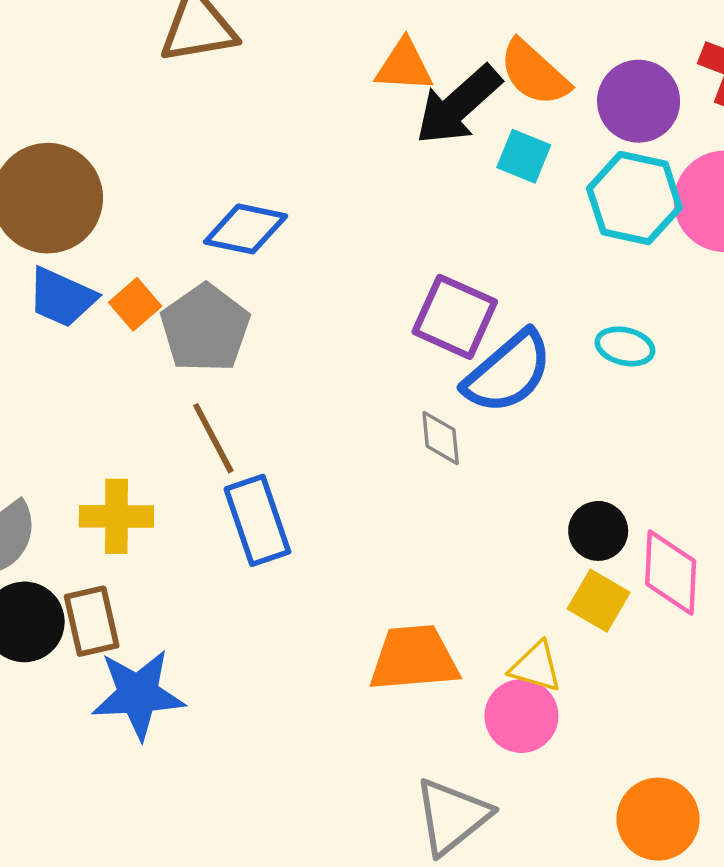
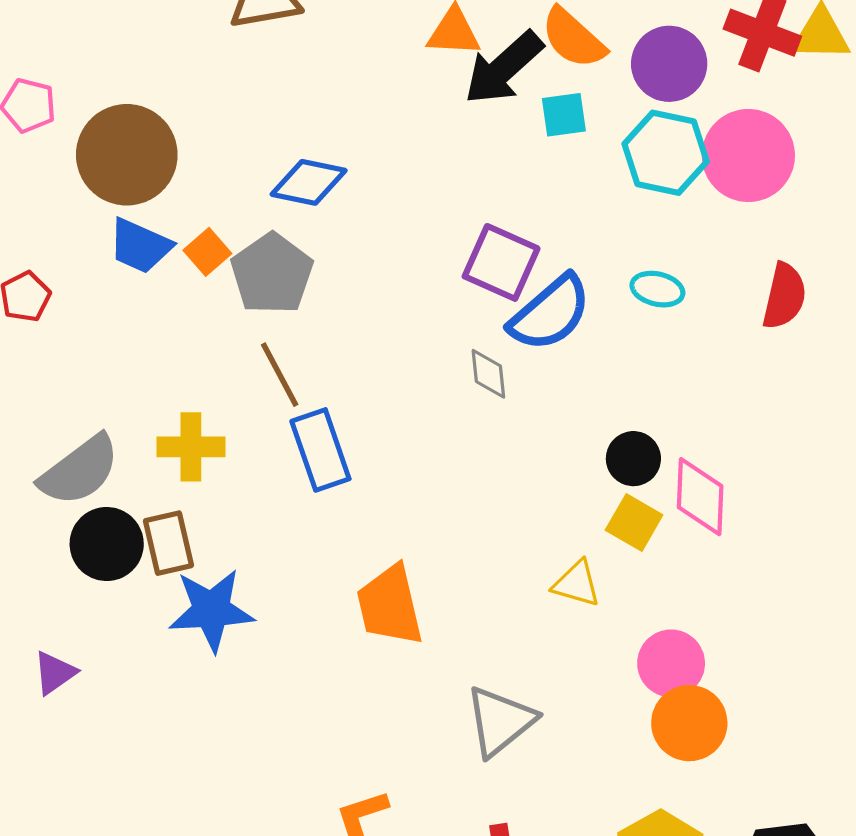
cyan square: (524, 156) -> (564, 115), turned -30
orange trapezoid: (414, 658) -> (390, 605), moved, turned -98
pink circle: (521, 716) -> (671, 663), moved

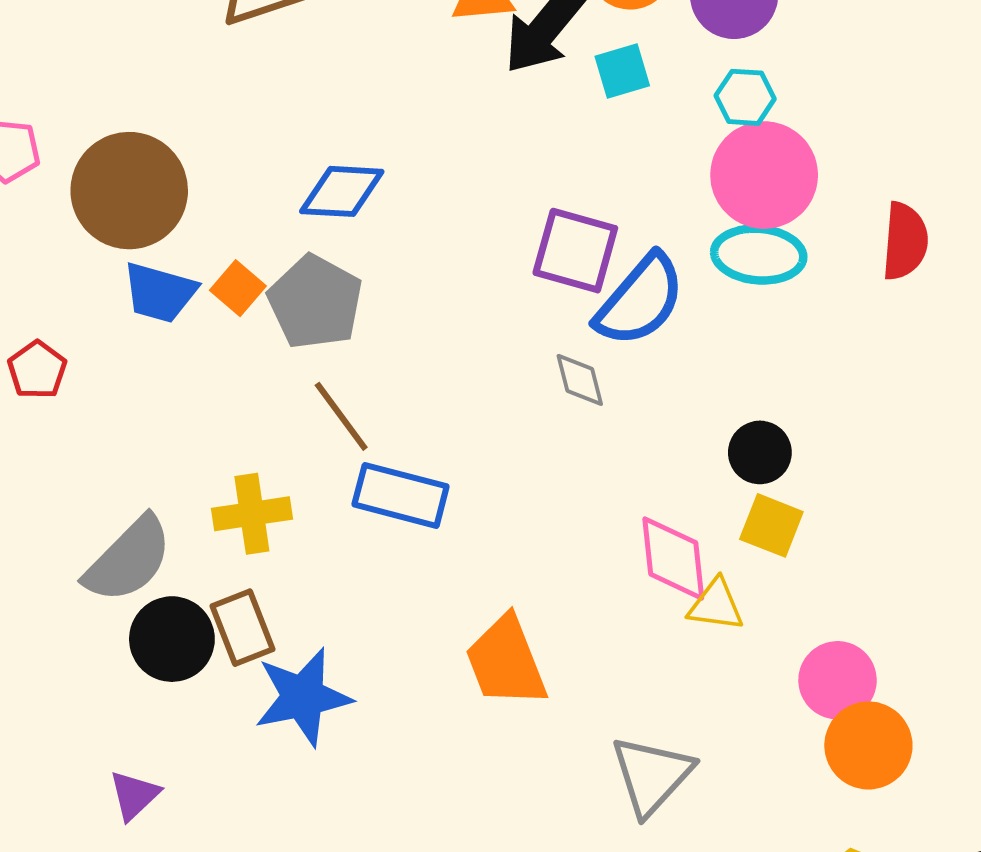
cyan hexagon: (666, 153) -> (745, 97), size x0.6
pink circle: (748, 155) -> (764, 175), moved
cyan ellipse: (657, 289) -> (759, 255), size x1.5
blue rectangle: (320, 450) -> (401, 495), turned -48
pink diamond: (700, 497) -> (673, 558), moved

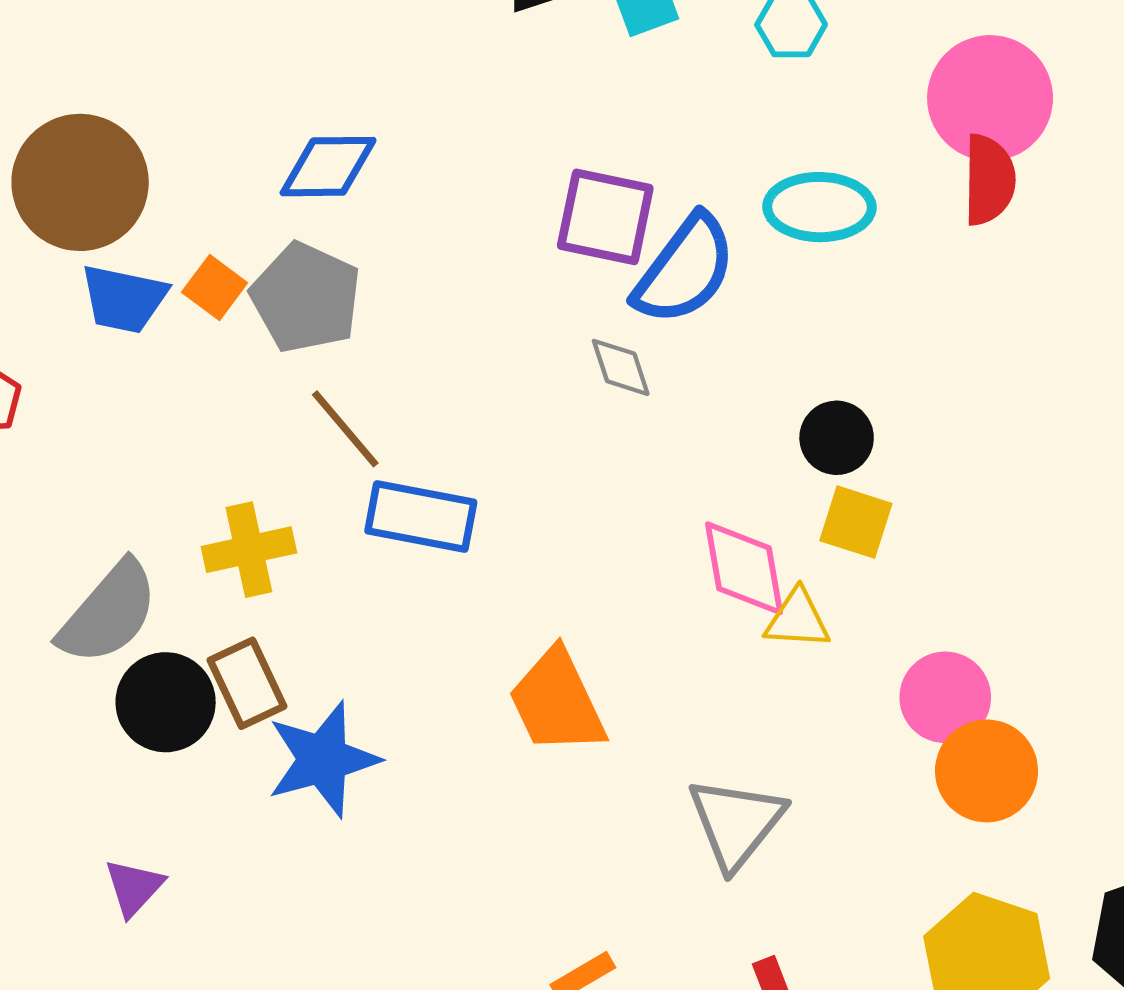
pink circle: (764, 175) -> (990, 98), moved

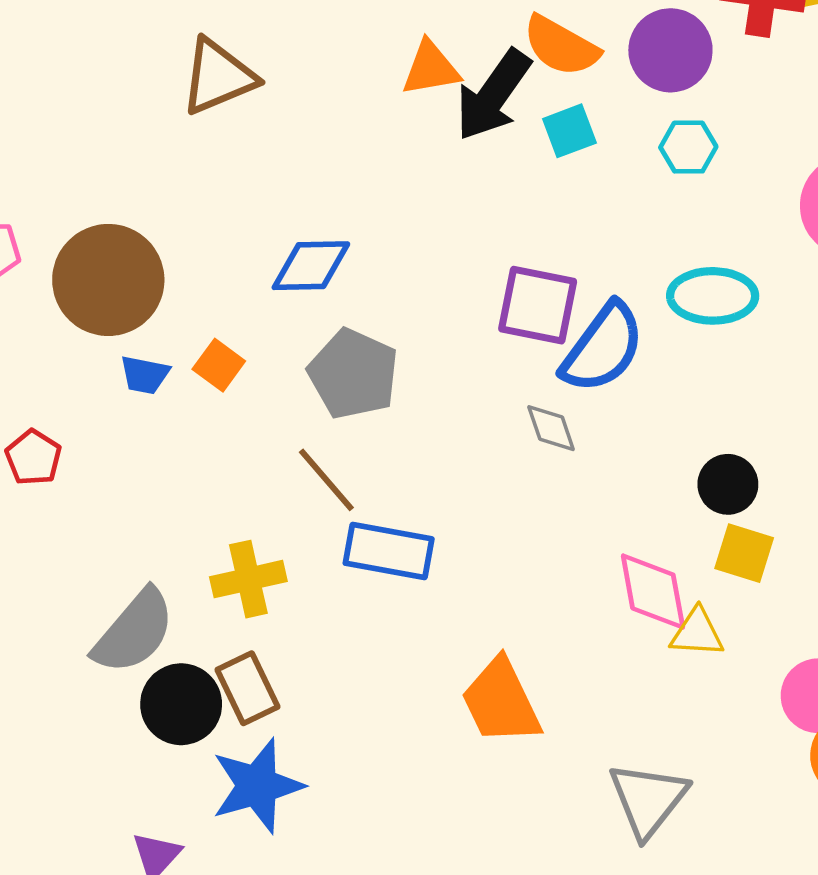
gray pentagon: (306, 298) -> (353, 374), moved
blue trapezoid: (124, 299) -> (145, 375), size x0.7
blue star: (323, 759) -> (257, 786), moved

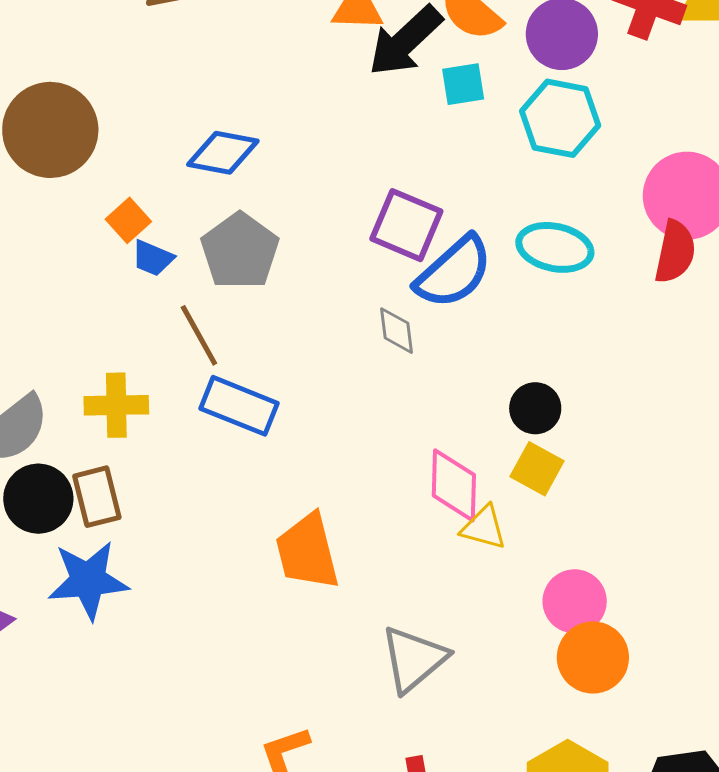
cyan hexagon: (688, 147) -> (560, 118), size x1.6
blue trapezoid: (145, 375) -> (153, 258), moved

